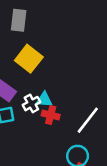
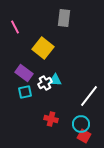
gray rectangle: (19, 20) -> (64, 18), moved
red cross: (51, 115) -> (51, 119), moved

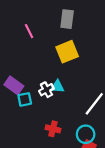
pink line: (15, 27) -> (29, 31), moved
yellow square: (43, 48) -> (67, 52), moved, turned 30
purple rectangle: (24, 73) -> (14, 85), moved

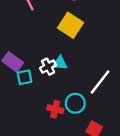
yellow square: (67, 52) -> (71, 25), turned -35
cyan circle: (86, 134) -> (75, 103), moved

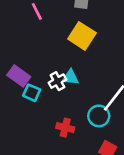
cyan square: (24, 77) -> (32, 93), turned 35
cyan circle: (75, 103) -> (99, 116), moved

